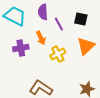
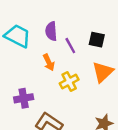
purple cross: (21, 48) -> (24, 98), moved

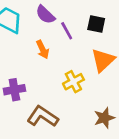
purple semicircle: (51, 31) -> (45, 15), turned -42
yellow cross: (69, 82) -> (73, 82), moved

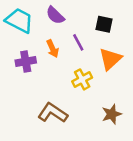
purple line: (67, 31) -> (78, 42), moved
purple cross: (14, 90) -> (26, 62), moved

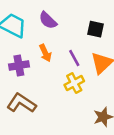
purple line: (78, 42) -> (74, 58), moved
brown L-shape: (53, 113) -> (21, 103), moved

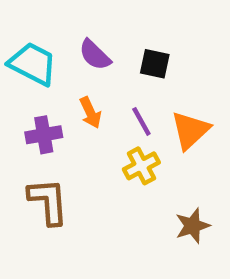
black square: (96, 29) -> (155, 64), moved
brown L-shape: (21, 103) -> (48, 201), turned 52

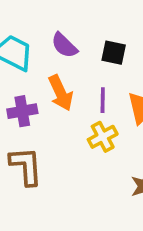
orange arrow: (90, 113) -> (61, 93), size x1.4
purple line: (141, 121) -> (103, 100), turned 30

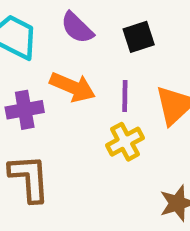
black square: (114, 53) -> (139, 37), turned -30
orange arrow: (61, 93) -> (73, 87), turned -42

